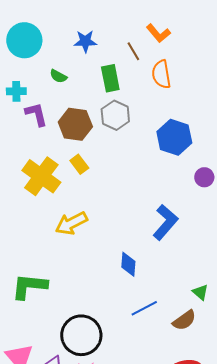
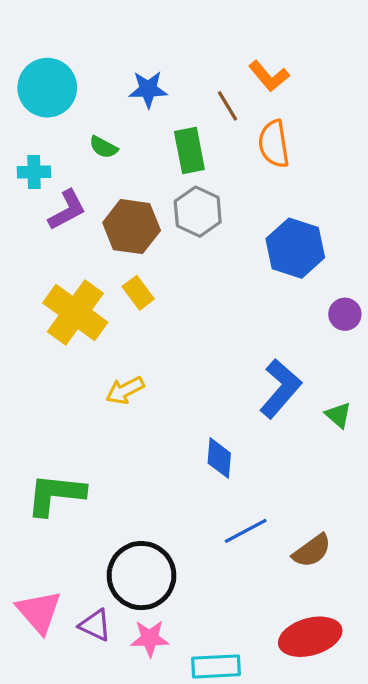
purple L-shape: (36, 114) -> (67, 210), turned 76
yellow arrow: (71, 223) -> (125, 390), size x0.7
green triangle: (200, 292) -> (338, 415), moved

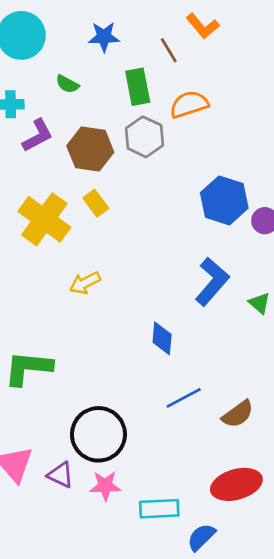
orange semicircle: (274, 144) -> (189, 104), moved, turned 81
blue hexagon: (295, 248) -> (224, 200), moved

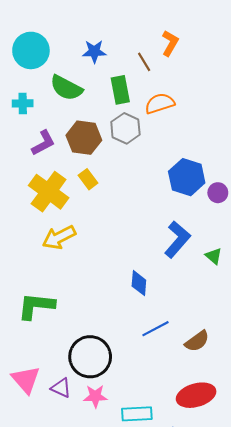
orange L-shape: (203, 26) -> (170, 43), turned -110
green semicircle: (67, 84) -> (66, 88), size x1.8
purple L-shape: (38, 135) -> (43, 143), moved
yellow arrow: (85, 283) -> (59, 237), moved, size x1.4

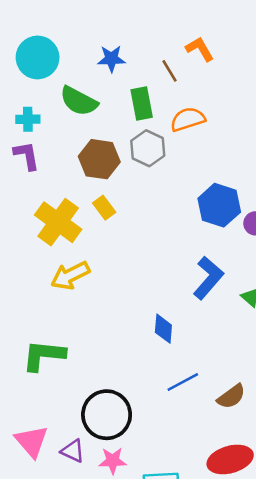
orange L-shape: (170, 43) -> (200, 49), turned -60
purple L-shape: (43, 143) -> (27, 156), moved, turned -72

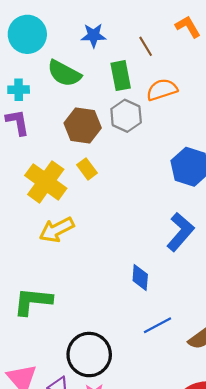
orange L-shape: (200, 49) -> (188, 27), moved

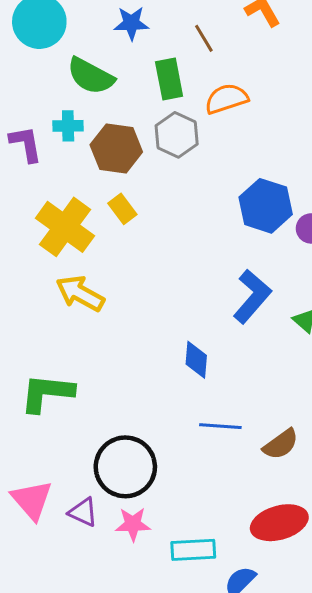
cyan cross: (19, 90) -> (68, 126), moved
yellow arrow: (57, 230) -> (80, 293), turned 56
blue line: (158, 325) -> (220, 426), turned 32

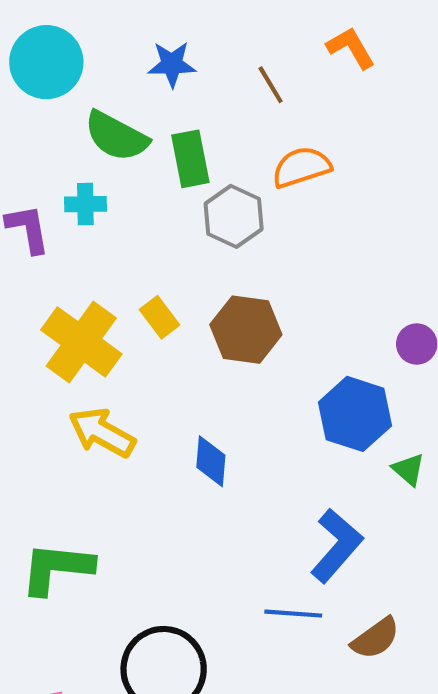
green rectangle: (169, 79) -> (190, 159), moved
brown hexagon: (116, 148) -> (246, 330), moved
blue hexagon: (266, 206) -> (355, 414), moved
blue L-shape: (252, 296) -> (336, 546), moved
blue diamond: (196, 360) -> (211, 461), moved

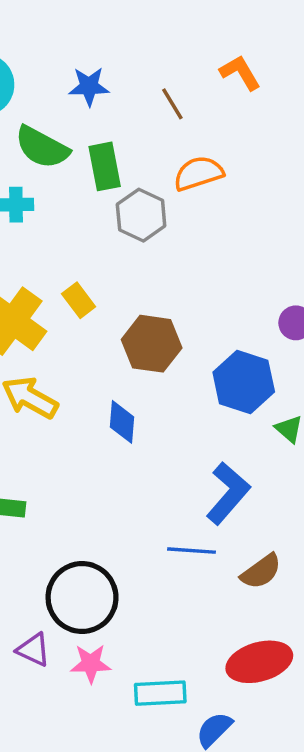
brown hexagon: (246, 330) -> (152, 344), moved

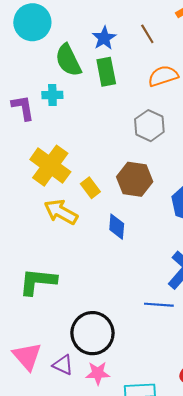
blue star: (89, 86) -> (104, 38), moved, turned -30
green semicircle: (42, 147) -> (68, 60), turned 36
gray hexagon: (141, 215) -> (149, 126), moved
yellow rectangle: (79, 300) -> (90, 188), moved

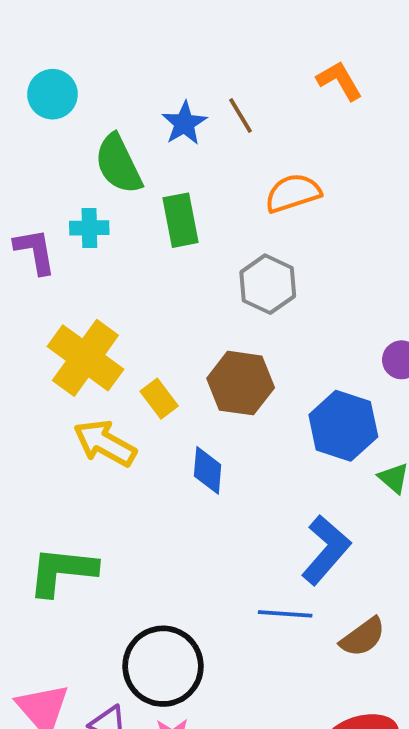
cyan circle: (32, 22) -> (52, 94), size x0.7
brown line: (147, 34) -> (241, 116), moved
green rectangle: (106, 72) -> (180, 220), moved

